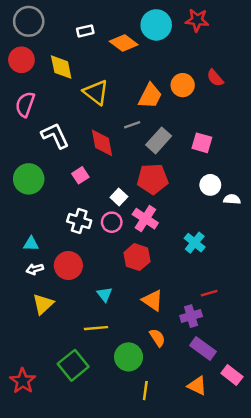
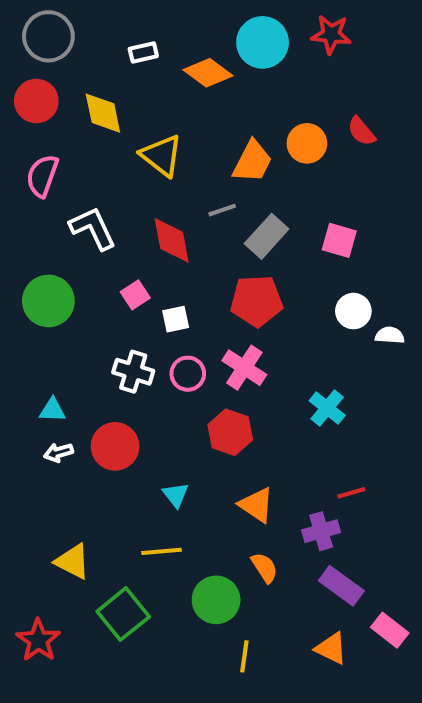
white square: (119, 197) -> (176, 319), moved, turned 35
yellow triangle: (43, 304) -> (73, 561), moved, turned -50

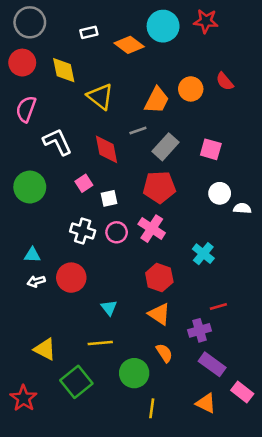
red hexagon: (230, 432) -> (159, 278), moved

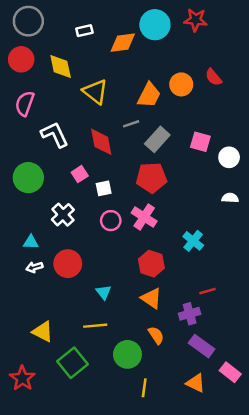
orange diamond: (129, 45) -> (123, 43), turned -44
white circle: (220, 193) -> (229, 157), moved
white cross: (83, 231) -> (63, 215), moved, turned 30

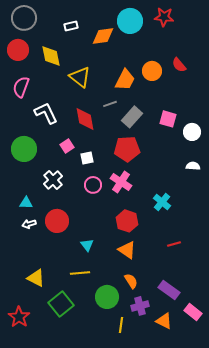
purple cross: (190, 314) -> (140, 306), moved

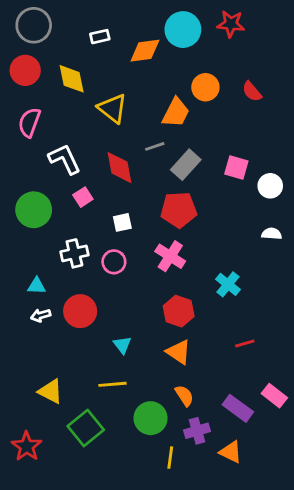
orange circle: (152, 71) -> (205, 87), moved
pink square: (67, 146) -> (83, 197), moved
white cross: (53, 180) -> (74, 253), turned 30
pink circle: (93, 185) -> (114, 262), moved
pink rectangle: (193, 312) -> (274, 396), moved

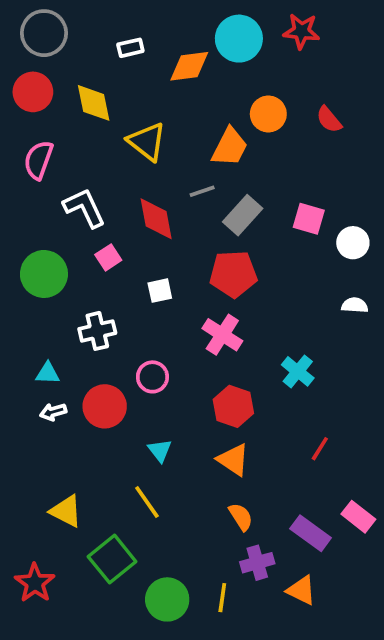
pink circle: (114, 262) -> (152, 377), moved
red line: (245, 344) -> (320, 449), turned -42
yellow line: (113, 384) -> (147, 502), turned 60
green circle: (151, 418) -> (167, 599), moved

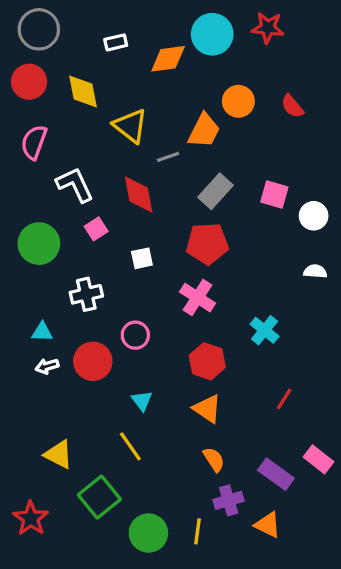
gray line: (202, 191) -> (168, 157), moved

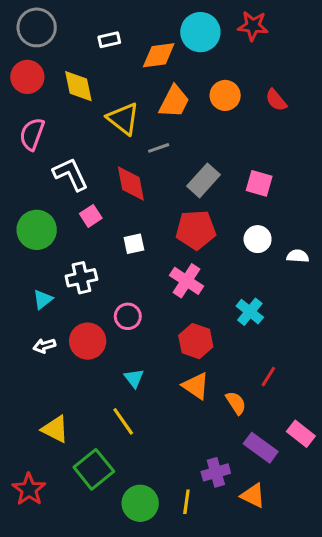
orange trapezoid: (204, 131) -> (174, 102), moved
white circle: (314, 216) -> (258, 239), moved
cyan triangle: (42, 332) -> (43, 299), moved, turned -40
orange semicircle: (214, 459) -> (236, 403), moved

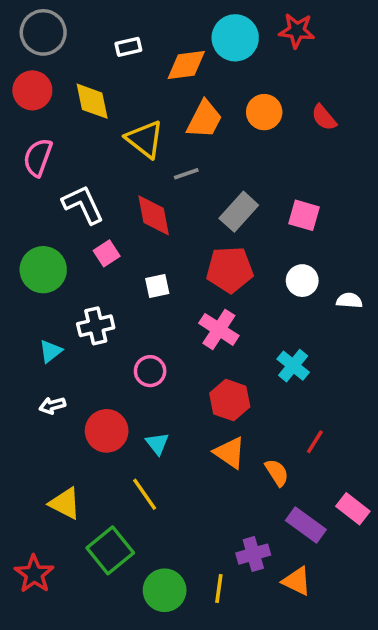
red circle: (88, 341) -> (107, 431), moved

